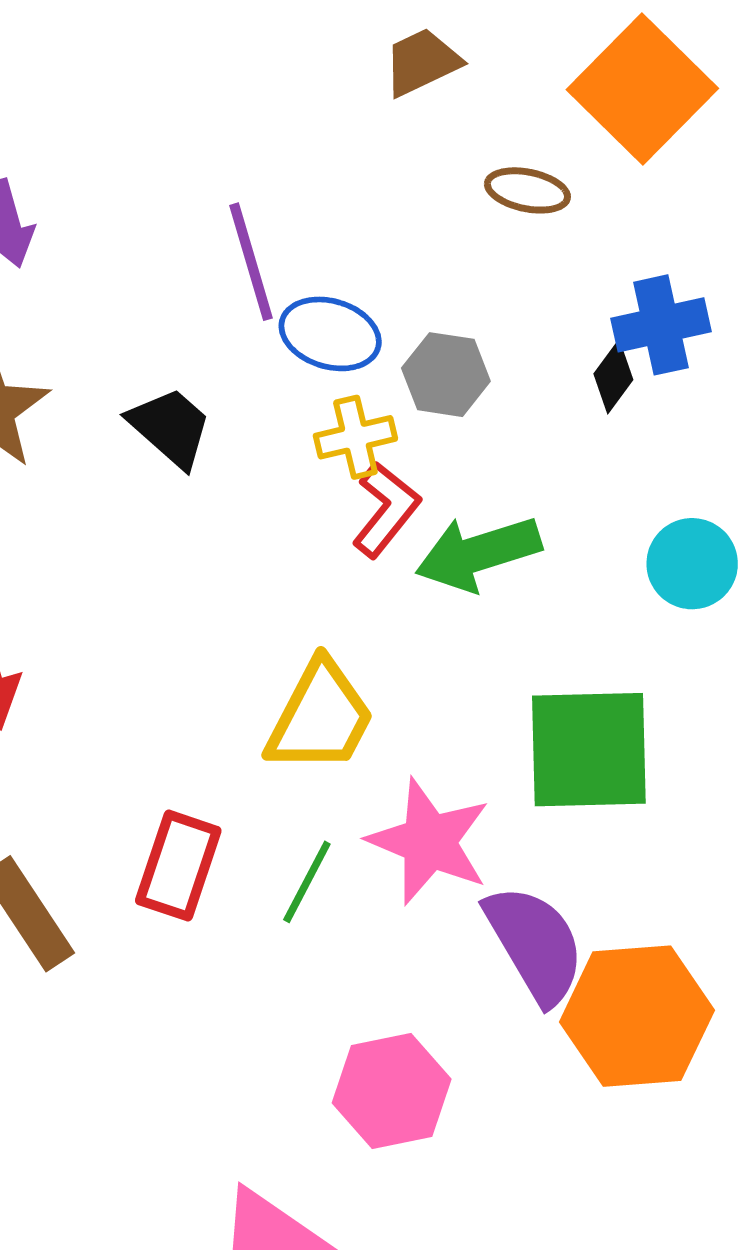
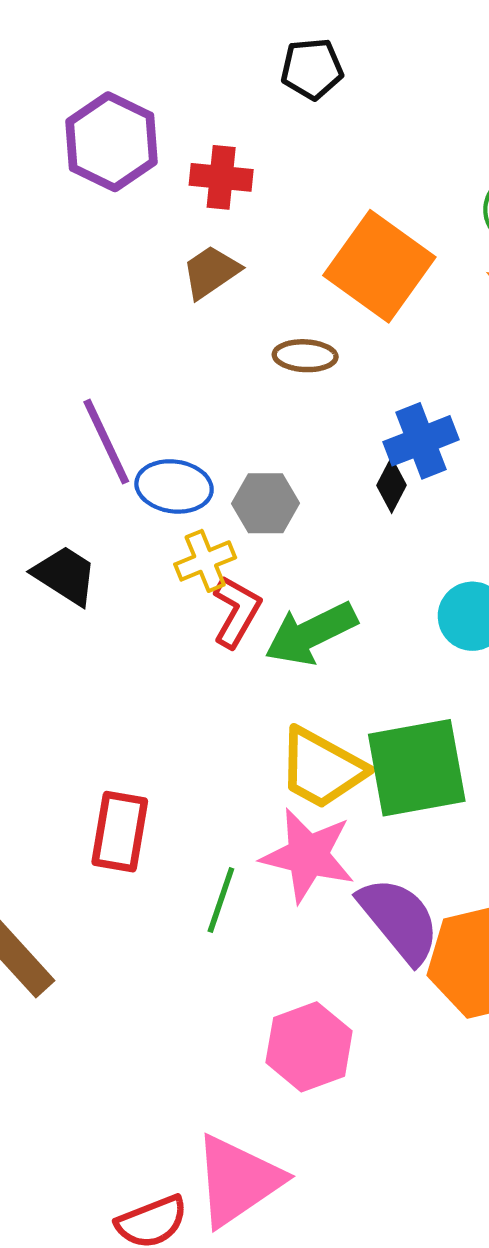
yellow trapezoid: (320, 717) -> (322, 768), moved, turned 100
red rectangle: (178, 866) -> (120, 832), moved

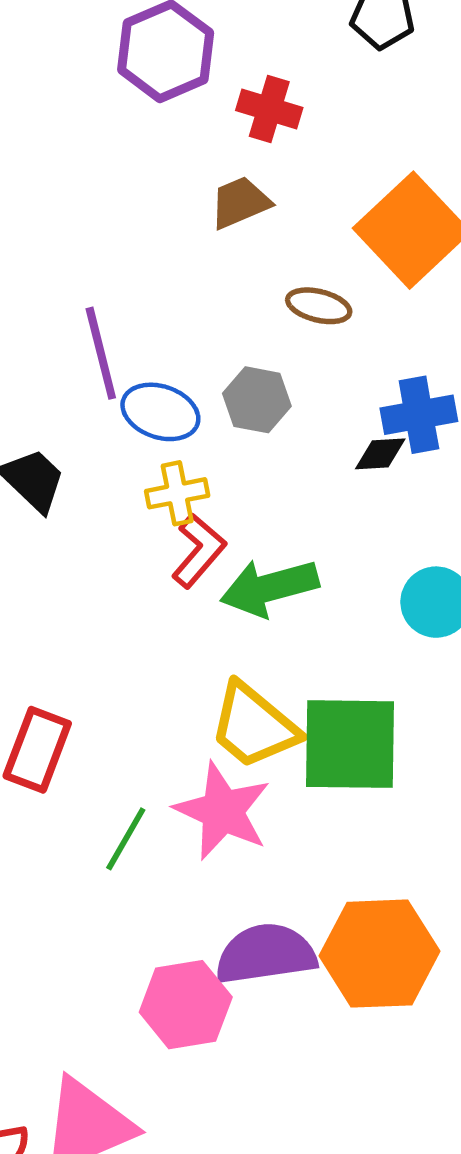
black diamond: (391, 485) -> (380, 454), turned 48
gray hexagon: (266, 503) -> (257, 400), moved
purple semicircle: (399, 920) -> (266, 954), moved, turned -70

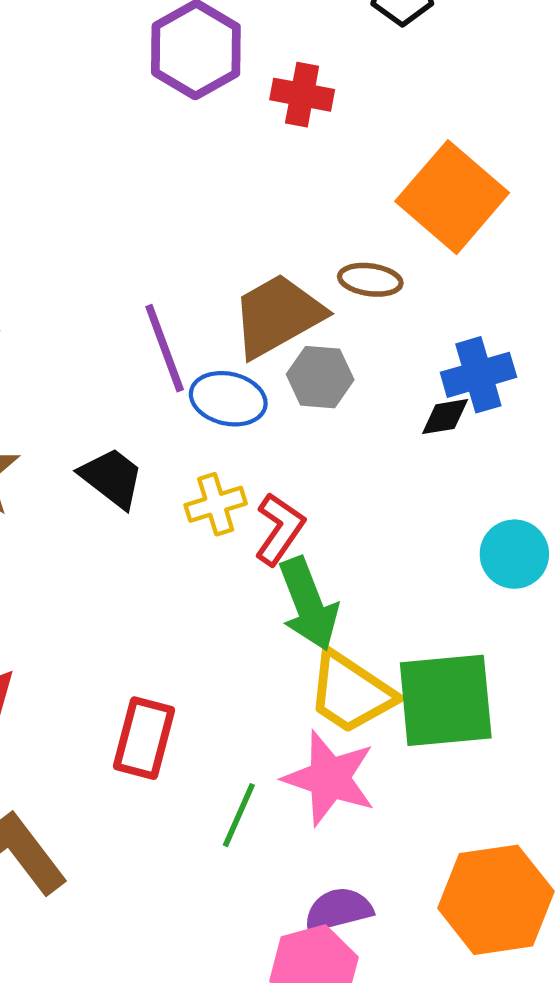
brown trapezoid: (240, 202) -> (278, 316), moved, size x1.6
yellow cross: (177, 493) -> (216, 504), moved
green arrow: (269, 588) -> (308, 604), moved, turned -90
purple semicircle: (266, 954) -> (338, 910), moved, size x0.7

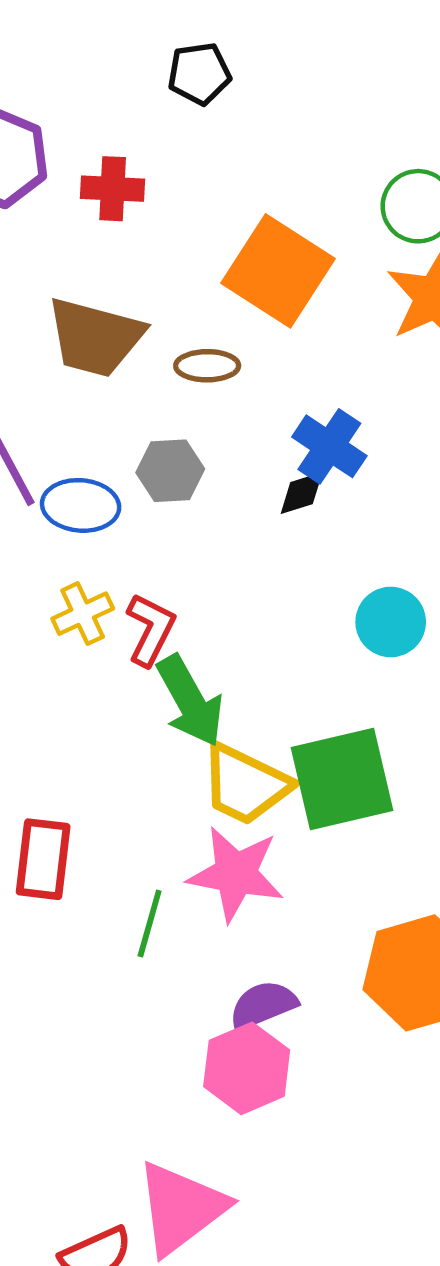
brown trapezoid: (278, 316) -> (95, 337), moved, turned -128
blue cross: (478, 375) -> (329, 446), turned -32

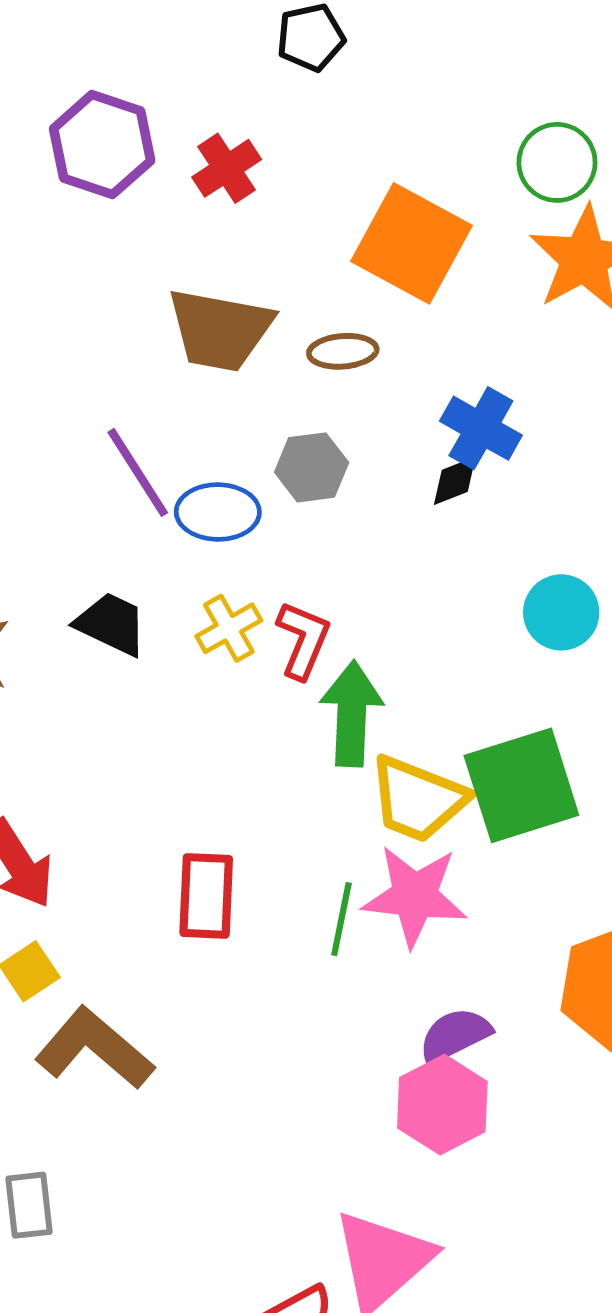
red cross: (113, 189) -> (227, 168), turned -32
green arrow: (190, 701) -> (352, 714), turned -144
green line: (150, 924) -> (341, 919), moved

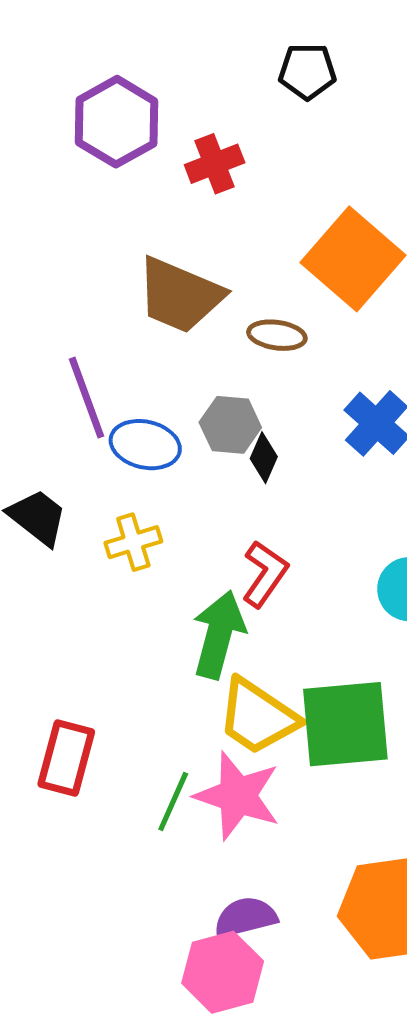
black diamond: (455, 481) -> (264, 458), moved, turned -57
red L-shape: (303, 640) -> (265, 574), moved

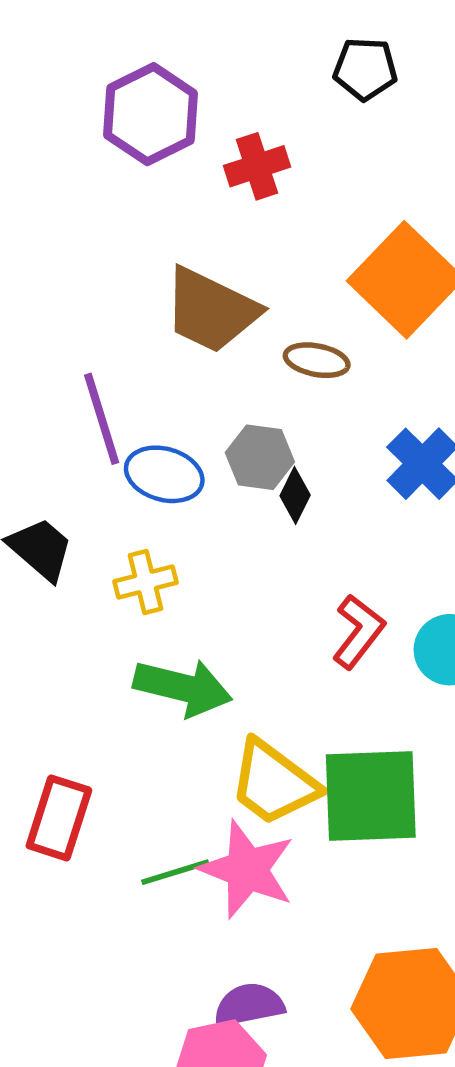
red L-shape: (265, 574) -> (358, 632), moved
green arrow: (219, 635) -> (183, 687), moved, turned 86
green line: (173, 801) -> (175, 872), turned 46

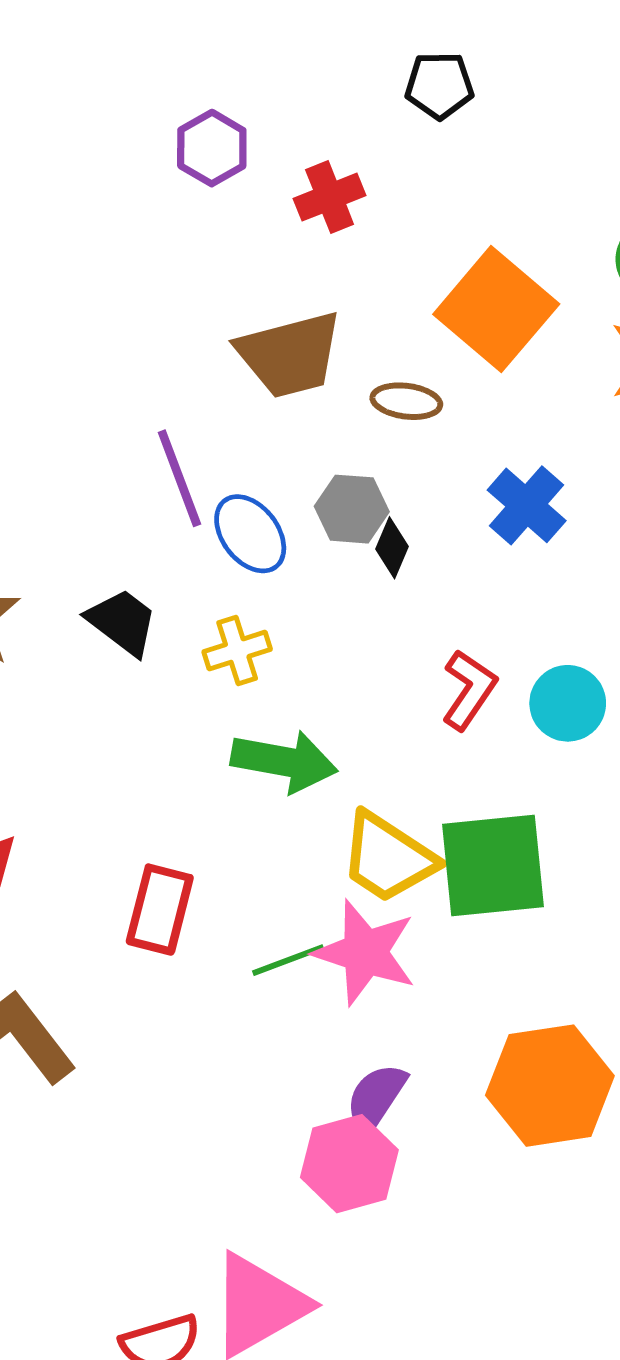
purple hexagon: (151, 114) -> (212, 148), size x0.7
brown trapezoid: (211, 310) -> (290, 355), turned -37
blue ellipse: (164, 474) -> (250, 534), turned 40
purple semicircle: (249, 1005) -> (376, 1098), turned -42

